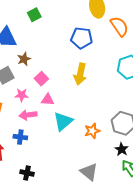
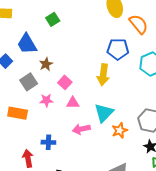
blue pentagon: (82, 38) -> (118, 49), moved
pink arrow: (28, 115) -> (81, 129), moved
cyan triangle: (63, 121) -> (104, 113), moved

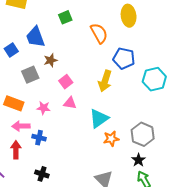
orange semicircle: (139, 24) -> (99, 33), moved
pink star: (46, 100) -> (44, 108), moved
pink arrow: (81, 129) -> (21, 126), moved

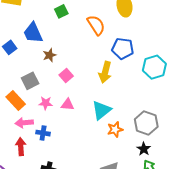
gray square: (30, 75) -> (30, 81), moved
orange rectangle: (14, 103) -> (16, 101), turned 30
pink triangle: (70, 103) -> (68, 105), moved

